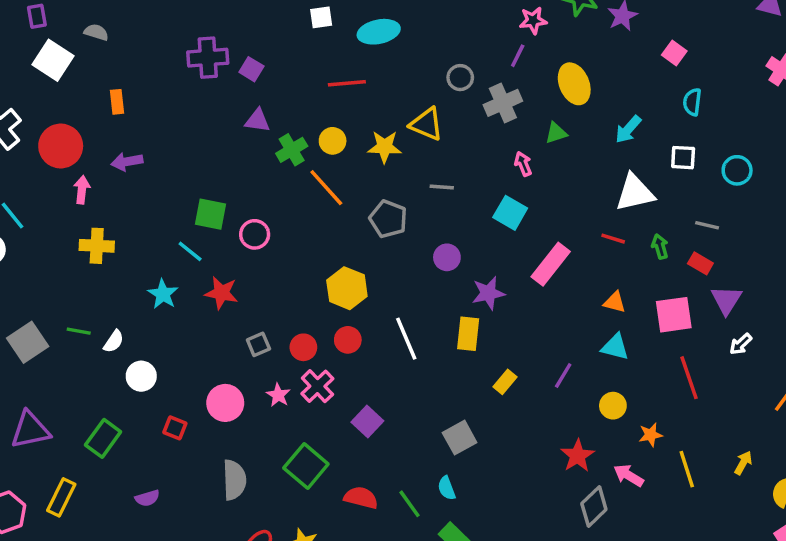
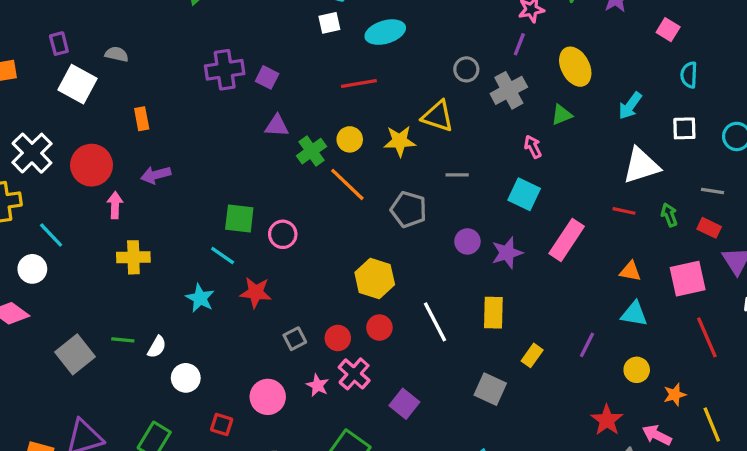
purple star: (488, 293) -> (507, 253), moved
gray square: (460, 438) -> (490, 389), moved, turned -32

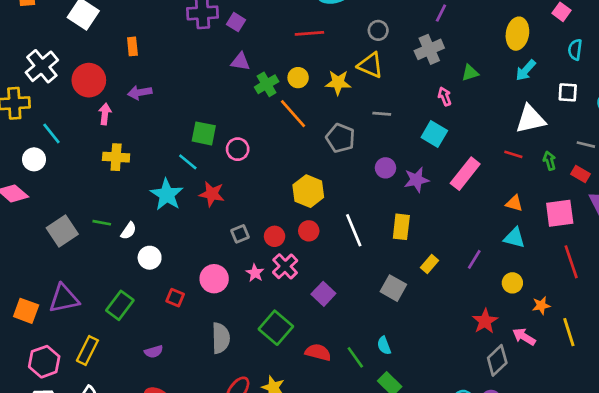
yellow ellipse: (575, 67) -> (517, 34), moved, turned 32
gray circle: (466, 69) -> (378, 30), moved
cyan star: (200, 298) -> (167, 195), size x1.4

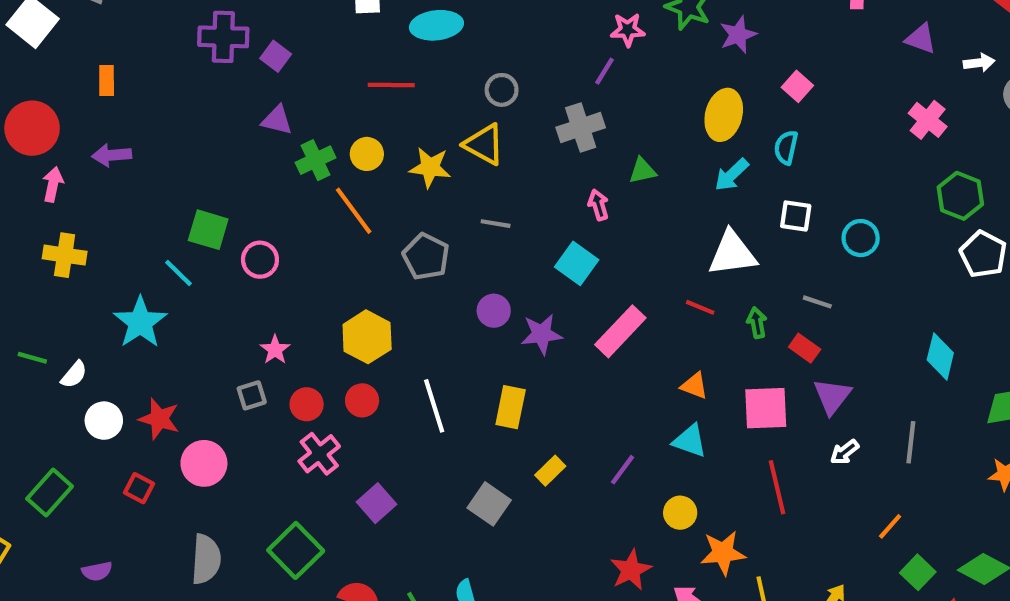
cyan semicircle: (575, 50) -> (786, 147), moved
red star: (212, 194) -> (159, 419), moved
pink star: (255, 273) -> (275, 350), moved
orange star: (541, 305) -> (723, 553), size x1.5

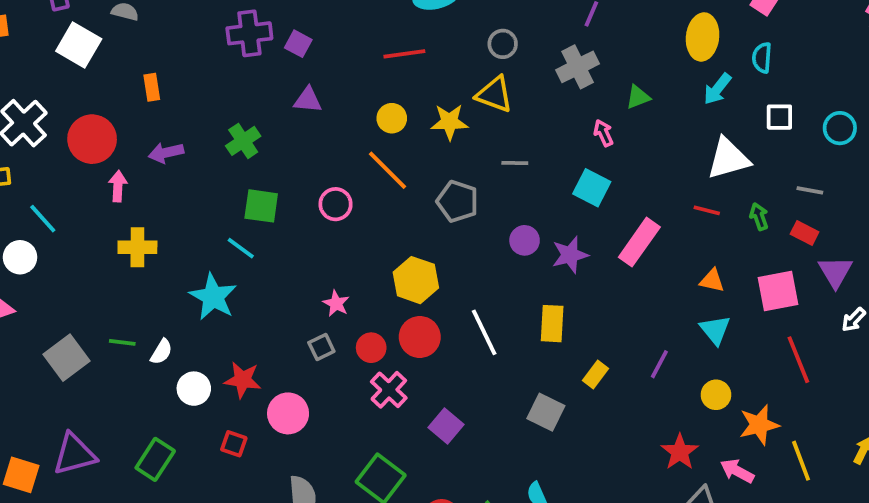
green cross: (316, 160) -> (243, 141), moved
pink circle: (260, 260) -> (336, 204), moved
red circle: (362, 400) -> (420, 337), size x1.4
cyan triangle: (690, 441) -> (715, 330), turned 40

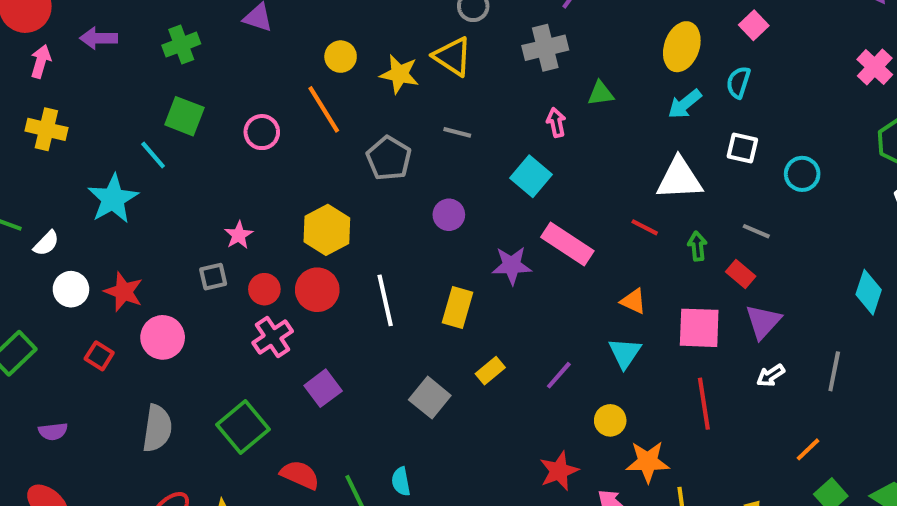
pink rectangle: (639, 242) -> (567, 244), turned 75
purple star: (570, 255) -> (512, 265), moved

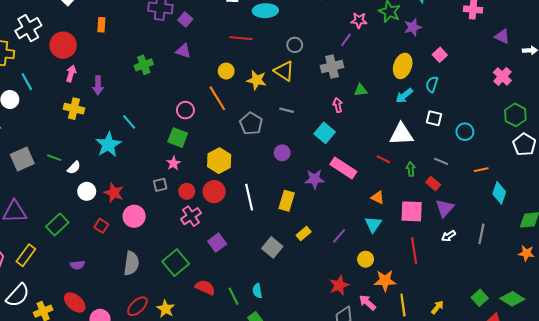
purple arrow: (99, 38) -> (98, 85), moved, turned -90
green square: (184, 116) -> (178, 138), moved
orange line: (808, 449) -> (481, 170), moved, turned 32

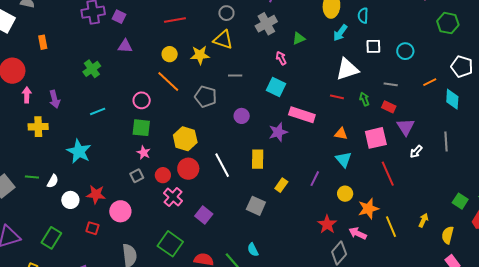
cyan line: (129, 122) -> (98, 111), moved, turned -56
white pentagon: (524, 144) -> (462, 67), moved

